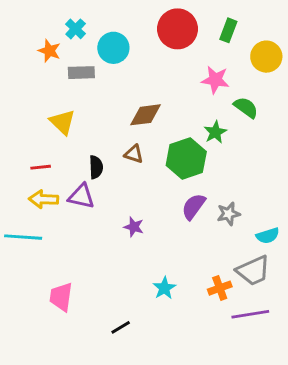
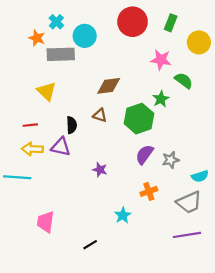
gray rectangle: (81, 73) -> (61, 54), size x1.4
orange cross: (220, 288) -> (149, 191), moved

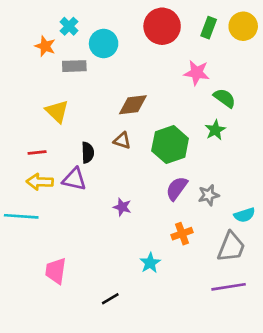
yellow circle: (199, 42) -> (243, 26), moved
gray rectangle: (61, 54) -> (74, 66), size x0.7
green star: (161, 99) -> (215, 130), moved
gray trapezoid: (189, 202) -> (231, 247), turned -44

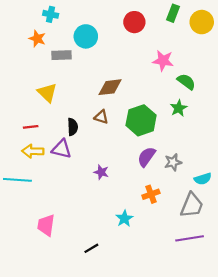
cyan cross: (69, 26) -> (51, 14), moved, turned -32
red circle: (162, 26) -> (134, 22), size x0.7
green rectangle: (209, 28) -> (173, 13), moved

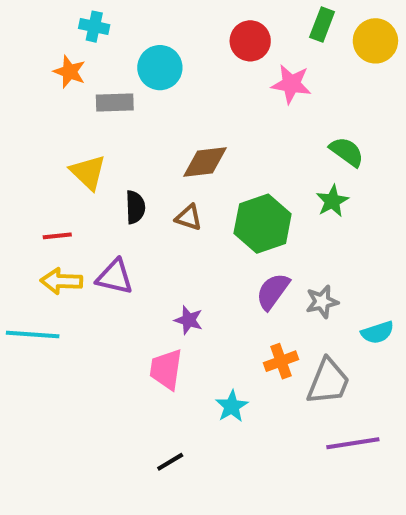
pink star: (163, 61) -> (291, 84), moved
black semicircle: (73, 127) -> (135, 207), moved
gray trapezoid: (192, 205) -> (328, 382), moved
pink trapezoid: (46, 225) -> (166, 369), moved

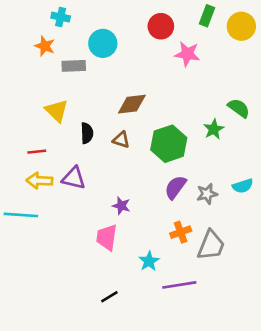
green semicircle: (347, 152) -> (239, 108), moved
cyan semicircle: (377, 332) -> (243, 186), moved
purple line: (353, 443) -> (179, 285), moved

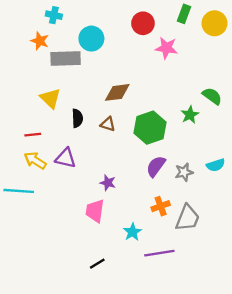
gray rectangle: (74, 66) -> (66, 58), size x1.4
yellow arrow: (39, 181) -> (35, 160), turned 30

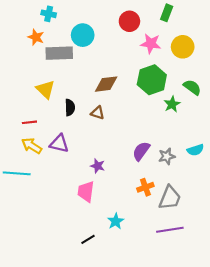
yellow circle: (214, 23) -> (183, 47), moved
green hexagon: (150, 128) -> (152, 80), moved
cyan star: (132, 232) -> (116, 221), moved
purple line: (159, 253) -> (170, 230), moved

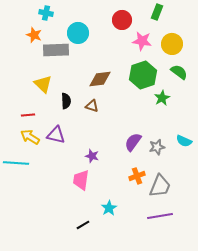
green semicircle: (192, 87) -> (179, 72), moved
cyan semicircle: (195, 150) -> (184, 141), turned 42

